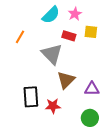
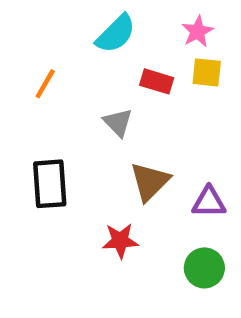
pink star: (75, 14) -> (198, 31), moved
gray triangle: (52, 54) -> (118, 122), size x0.6
black rectangle: (31, 97) -> (50, 184), moved

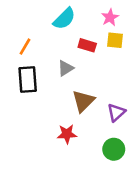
gray triangle: (118, 122) -> (66, 68), turned 42
black rectangle: (50, 184) -> (28, 80), moved
purple triangle: (209, 202) -> (116, 112), turned -42

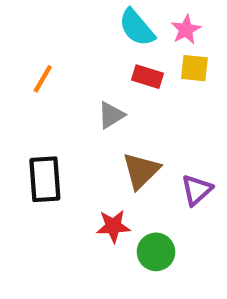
cyan semicircle: (64, 19) -> (137, 27), moved, turned 95
black rectangle: (28, 80) -> (45, 179), moved
green circle: (114, 149) -> (156, 252), moved

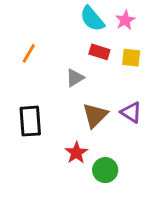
yellow square: (194, 68) -> (131, 58), moved
purple triangle: (197, 190) -> (131, 112), moved, turned -45
red star: (113, 226) -> (76, 153), turned -30

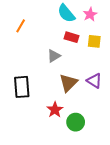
orange line: (29, 53) -> (21, 26), moved

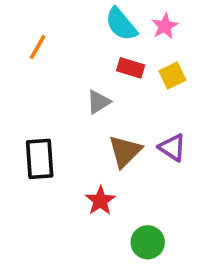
yellow square: (94, 41) -> (172, 75), turned -32
green circle: (76, 122) -> (148, 242), moved

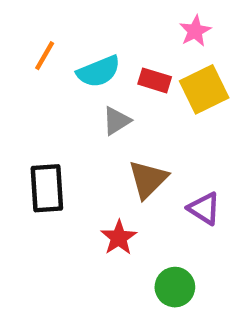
cyan semicircle: (121, 24) -> (99, 71), moved, turned -72
yellow square: (172, 75) -> (204, 89), size x1.5
purple triangle: (172, 147) -> (204, 208), moved

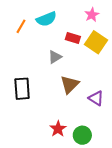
cyan semicircle: (99, 71) -> (46, 19), moved
yellow square: (204, 89) -> (96, 42), turned -30
red star: (119, 238) -> (58, 129), moved

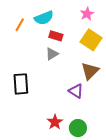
red rectangle: (73, 38) -> (56, 36), moved
brown triangle: (70, 84) -> (90, 71), moved
purple triangle: (96, 98) -> (76, 91), moved

